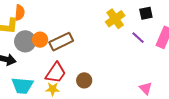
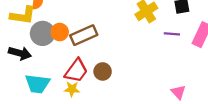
purple line: (138, 38) -> (172, 34), turned -40
brown circle: (84, 80) -> (103, 71), moved

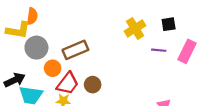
orange circle: (60, 32) -> (53, 68), moved
black arrow: (20, 53) -> (15, 80), moved, turned -42

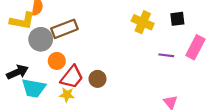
yellow cross: (135, 28) -> (143, 22), turned -36
brown rectangle: (75, 50) -> (64, 29), moved
purple line: (159, 50) -> (166, 55), moved

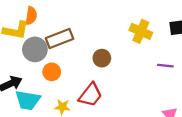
red trapezoid: (72, 77) -> (90, 95), moved
brown circle: (98, 79) -> (102, 58), moved

